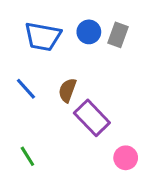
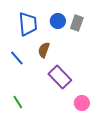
blue trapezoid: (43, 37) -> (28, 24), turned -105
brown semicircle: (67, 90) -> (44, 50), moved

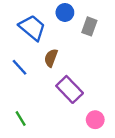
blue circle: (58, 21) -> (65, 12), moved
blue trapezoid: (28, 24) -> (32, 28), turned -45

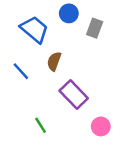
green line: (21, 119) -> (41, 125), moved

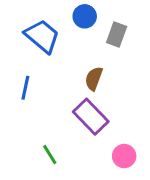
brown semicircle: (54, 61) -> (94, 79), moved
blue line: (21, 71) -> (25, 88), turned 54

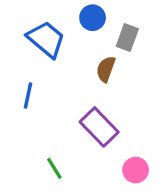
brown semicircle: (94, 79) -> (106, 69), moved

